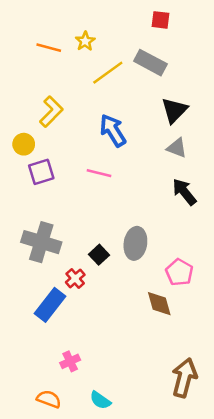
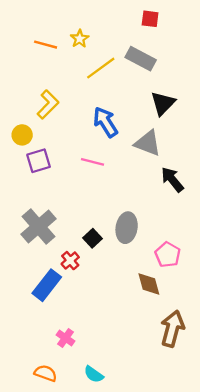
gray triangle: (177, 148) -> (148, 143), moved, size x1.4
gray cross: (41, 242) -> (39, 226), turned 32
pink cross: (70, 361) -> (66, 338), turned -30
brown arrow: (184, 378) -> (172, 329), moved

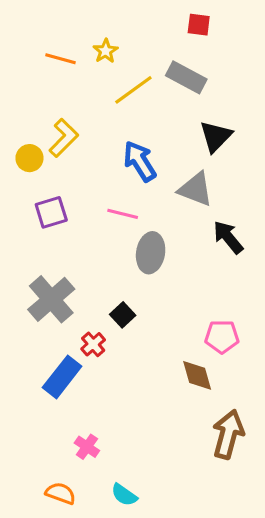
yellow circle: (22, 135) -> (29, 158), moved
gray ellipse: (127, 228) -> (151, 253), moved
pink pentagon: (168, 255) -> (222, 337), turned -30

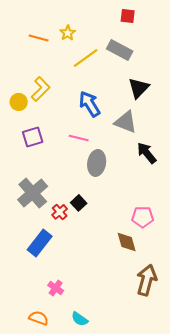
red cross: (93, 344) -> (60, 212), moved

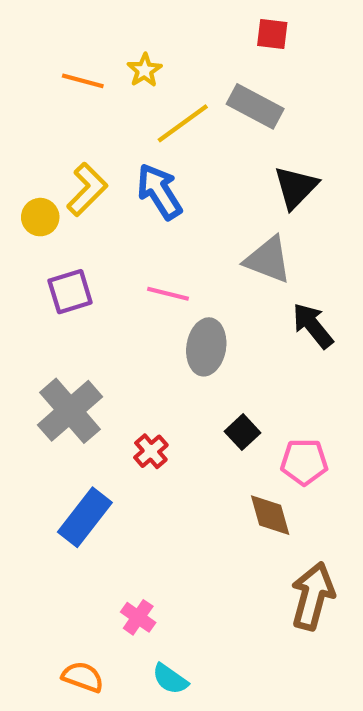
blue arrow: (90, 104) -> (159, 192), moved
black square: (79, 203) -> (242, 432), moved
red cross: (60, 212) -> (151, 451), moved
pink cross: (56, 288) -> (138, 617), moved

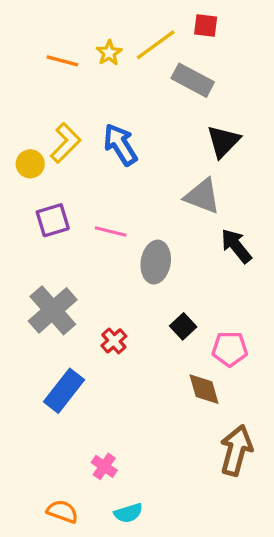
yellow line: (183, 123) -> (156, 45), moved
pink line: (168, 294) -> (111, 231), moved
cyan semicircle: (170, 679) -> (128, 513), turned -52

